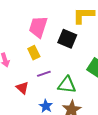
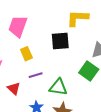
pink trapezoid: (38, 27) -> (18, 26), moved
black square: (67, 39) -> (60, 41), turned -30

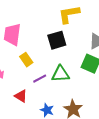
green triangle: (58, 87) -> (60, 74), moved

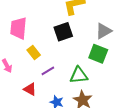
green triangle: (60, 74) -> (79, 75), moved

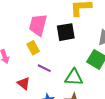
pink trapezoid: (19, 28) -> (38, 25), moved
purple line: (48, 71) -> (44, 68), turned 48

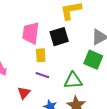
yellow rectangle: (33, 48) -> (41, 55), moved, turned 32
red triangle: (24, 83) -> (24, 93), turned 40

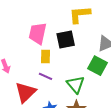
green triangle: (73, 81) -> (75, 85), turned 48
red triangle: (24, 93) -> (25, 92), size x1.6

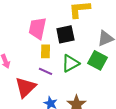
green triangle: (75, 85) -> (70, 63), moved, turned 42

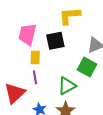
green triangle: (70, 63) -> (67, 86), moved
purple line: (45, 71) -> (35, 77), turned 56

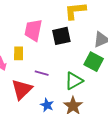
yellow rectangle: (35, 57) -> (19, 53), moved
purple line: (35, 77) -> (42, 73), turned -64

